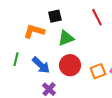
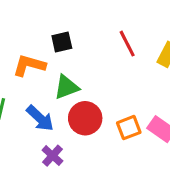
green triangle: (66, 38) -> (67, 87), moved

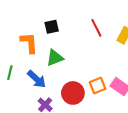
orange L-shape: (29, 65) -> (29, 43), turned 70
red circle: (85, 118) -> (73, 93), moved

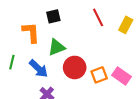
red circle: (73, 93) -> (75, 67), moved

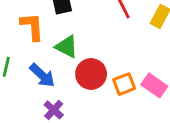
green triangle: (57, 47) -> (67, 47), turned 48

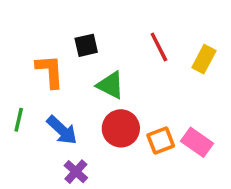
green triangle: (67, 47) -> (110, 85), moved

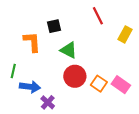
red line: (159, 47) -> (98, 16), moved
blue arrow: (62, 130) -> (30, 87), moved, turned -36
orange square: (161, 141) -> (99, 84), turned -35

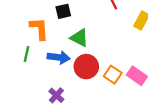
green line: (13, 71) -> (26, 54), moved
blue arrow: (30, 87) -> (59, 57), moved

